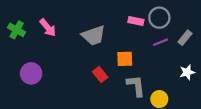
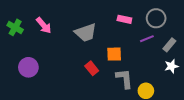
gray circle: (159, 18) -> (156, 18), moved
gray rectangle: (185, 38) -> (169, 45), moved

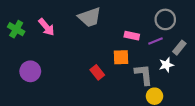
pink rectangle: (124, 19) -> (132, 36), moved
gray trapezoid: (86, 33) -> (90, 17), moved
white star: (171, 66) -> (166, 65), moved
gray L-shape: (124, 79) -> (144, 75), moved

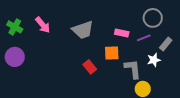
gray trapezoid: (90, 17) -> (83, 30), moved
purple circle: (30, 71) -> (15, 57), moved

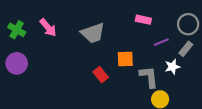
gray circle: (153, 18) -> (188, 24), moved
pink rectangle: (122, 33) -> (143, 20), moved

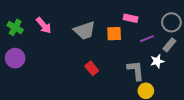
orange square: (125, 59) -> (114, 34), moved

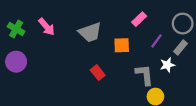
pink rectangle: (131, 18) -> (139, 19), turned -56
orange square: (114, 34) -> (122, 45), moved
purple line: (147, 39) -> (157, 41), turned -32

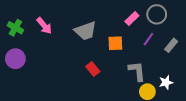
gray circle: (183, 24) -> (157, 14), moved
white star: (167, 65) -> (166, 82), moved

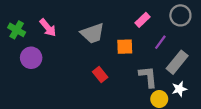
gray circle: (157, 14) -> (180, 15), moved
gray rectangle: (171, 45) -> (177, 62), moved, size x1.5
purple circle: (15, 59) -> (31, 58), moved

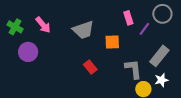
pink rectangle: (143, 20) -> (128, 18), turned -64
purple line: (160, 42) -> (144, 29), moved

